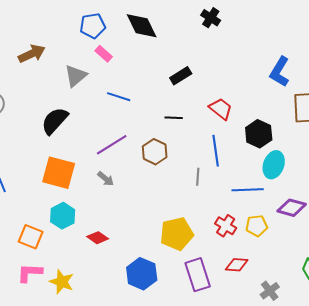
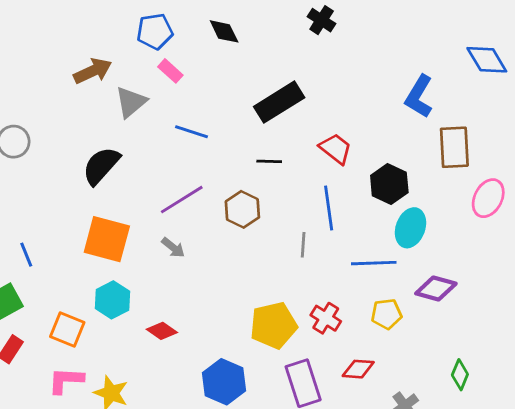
black diamond: (142, 26) -> (224, 31), size x0.7
brown arrow: (32, 54) -> (93, 71), moved
black rectangle: (181, 76) -> (279, 102), size x1.6
red cross: (226, 226) -> (326, 318), moved

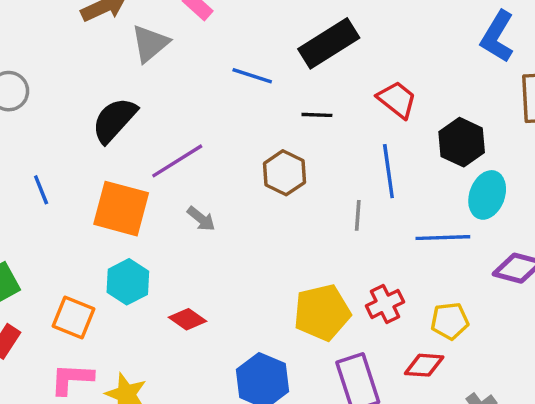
blue line: (192, 132) -> (252, 76), moved
purple line: (182, 200) -> (177, 161), moved
blue line: (26, 255) -> (41, 190), moved
yellow pentagon: (386, 314) -> (450, 321), moved
red cross: (326, 318) -> (385, 304), turned 32

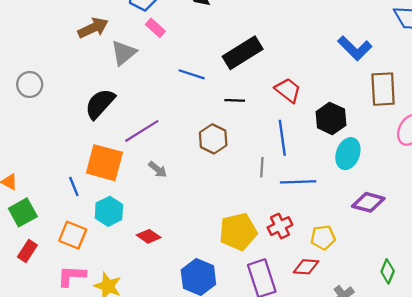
blue L-shape: (497, 37) -> (355, 48), turned -76
blue line: (41, 190) -> (74, 186), moved
blue line: (443, 238) -> (298, 182), moved

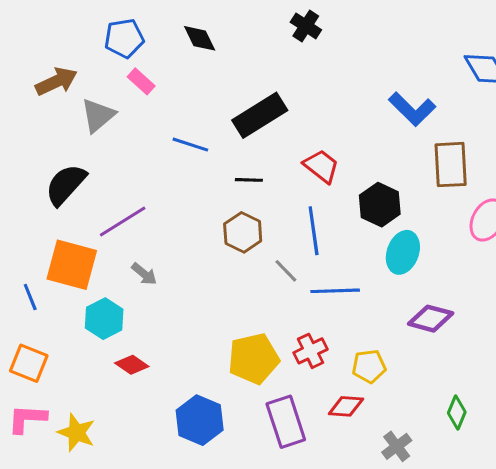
brown hexagon: (213, 139) -> (243, 232), moved
gray line: (262, 167) -> (286, 271), turned -48
cyan hexagon: (109, 211) -> (104, 319), moved

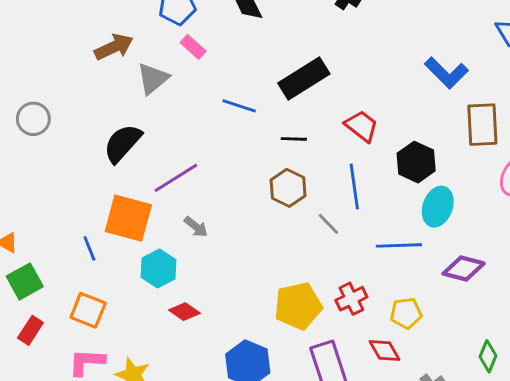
blue line: (335, 291) -> (399, 245), moved
red diamond: (346, 406) -> (384, 351), turned 56

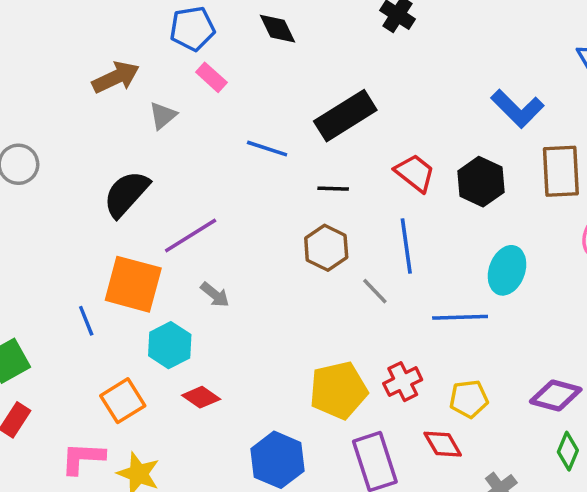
gray triangle: (153, 79) -> (163, 116), size x0.7
black hexagon: (416, 162) -> (481, 182), moved
purple diamond: (464, 268) -> (556, 395), moved
orange square: (88, 310) -> (123, 401), moved, turned 36

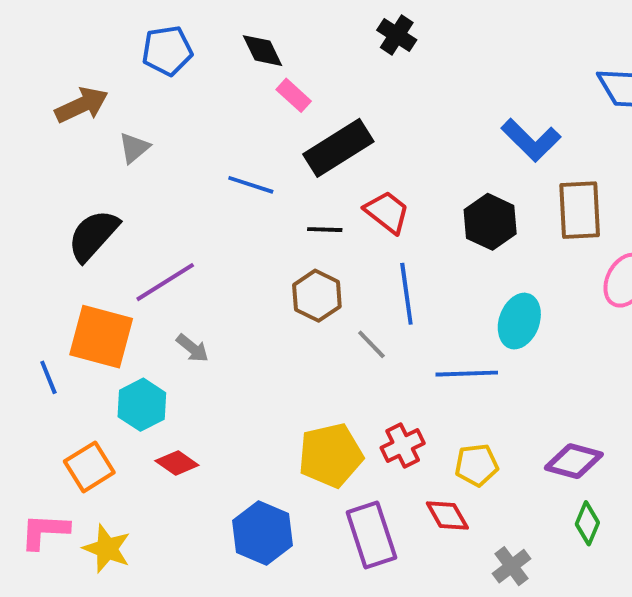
pink rectangle: (211, 77) -> (294, 95), moved
red trapezoid: (415, 173) -> (387, 212), moved

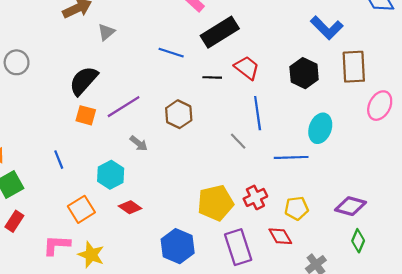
brown hexagon: (317, 296) -> (179, 114), moved
orange square: (101, 337) -> (86, 115), moved, size x0.6

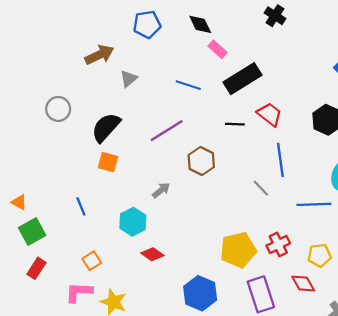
blue line: (171, 53) -> (188, 85), moved
gray circle: (17, 62) -> (58, 109), moved
purple line: (124, 107) -> (167, 131), moved
gray arrow: (139, 143) -> (161, 190), turned -78
orange square: (81, 209) -> (92, 261), moved, size x0.7

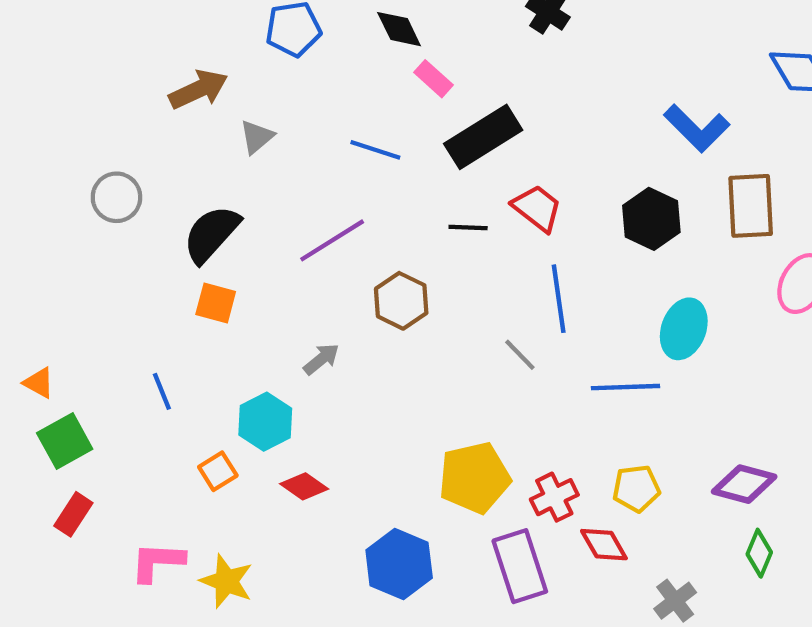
red cross: (278, 244) -> (554, 497), moved
orange square: (92, 261) -> (218, 471), moved

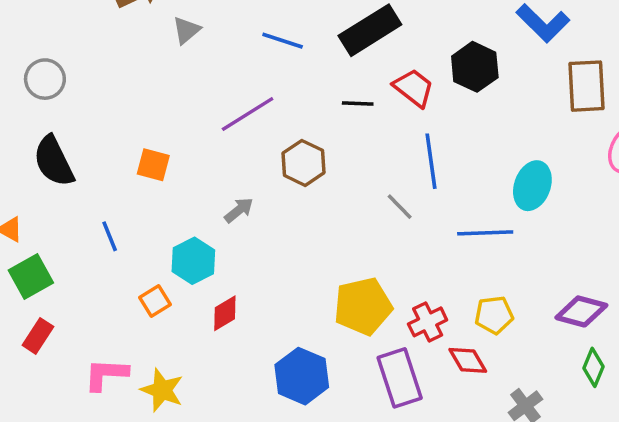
gray circle: (116, 197) -> (45, 79), moved
black hexagon: (651, 219) -> (475, 67), moved
black semicircle: (211, 234) -> (54, 161), moved, turned -68
red diamond: (304, 486) -> (225, 313), turned -66

